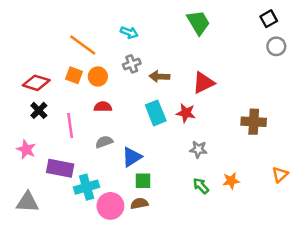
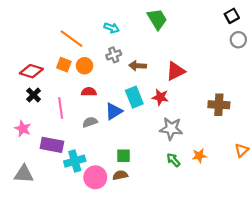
green trapezoid: (198, 22) -> (157, 19), moved
gray star: (198, 149) -> (171, 129), size x1.5
blue triangle: (132, 157) -> (114, 111), moved

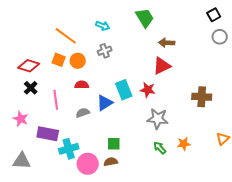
brown arrow: (138, 66) -> (167, 43), moved

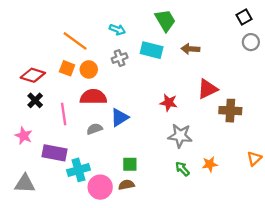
red triangle: (162, 66) -> (207, 89), moved
red semicircle: (82, 85) -> (93, 97), size x1.6
cyan rectangle: (124, 90) -> (152, 50), moved, turned -54

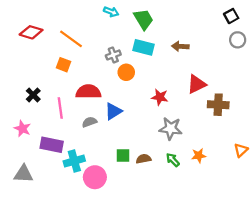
green trapezoid: (165, 20) -> (144, 19), moved
cyan arrow: (117, 30) -> (111, 12), moved
orange circle: (89, 69) -> (126, 72), moved
red diamond: (33, 75) -> (31, 32), moved
brown semicircle: (126, 185) -> (144, 159), moved

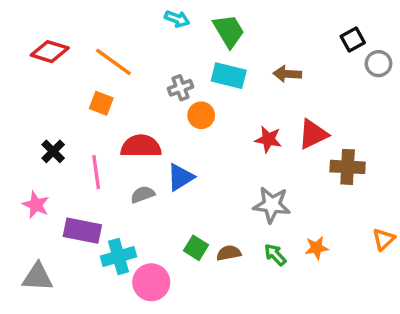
black square: (231, 16) -> (353, 40), moved
red star: (160, 97) -> (268, 139), moved
green square: (123, 156) -> (196, 248), turned 32

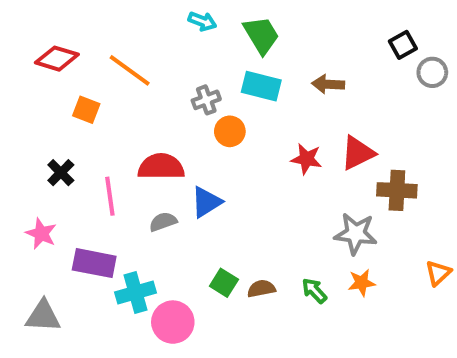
orange square: (101, 103) -> (86, 110), moved
gray star: (272, 205) -> (356, 234), moved

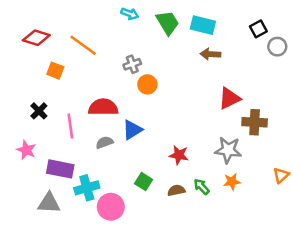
cyan rectangle: (261, 86) -> (203, 25), moved
red star: (307, 159) -> (179, 155), moved
brown semicircle: (261, 289) -> (176, 190), moved
gray triangle: (43, 316) -> (49, 203), moved

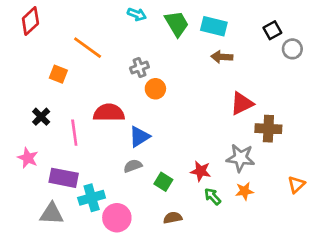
red diamond: (36, 38) -> (30, 21), moved, turned -60
gray semicircle: (104, 142) -> (133, 166), moved
red star: (179, 155) -> (201, 171), moved
green square: (144, 182) -> (163, 182), moved
brown semicircle: (176, 190) -> (173, 218), moved

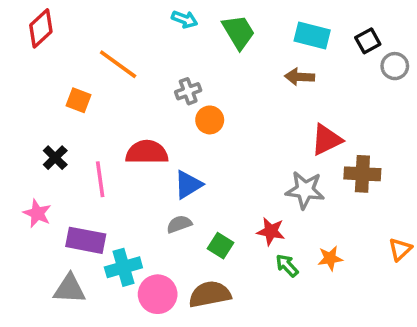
cyan rectangle: (214, 26) -> (312, 36), moved
gray star: (240, 158) -> (305, 190), moved
brown semicircle: (173, 218) -> (210, 294), moved, size x1.6

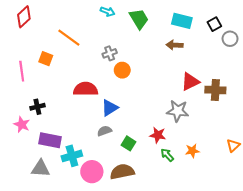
black cross: (55, 158) -> (37, 107), moved, turned 32
brown cross: (362, 174) -> (215, 90), moved
pink line: (100, 179) -> (22, 71), moved

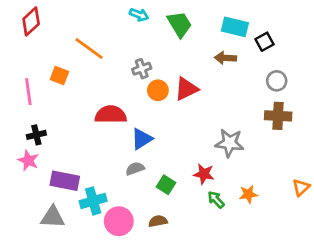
black square: (214, 24) -> (265, 42), moved
gray circle: (230, 39) -> (277, 81), moved
red triangle: (190, 82) -> (186, 89), moved
black cross: (37, 107) -> (36, 135), moved
brown semicircle: (122, 172) -> (158, 221), size x0.6

